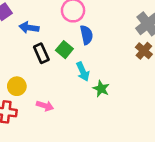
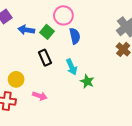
green square: (64, 50) -> (47, 32), moved
black rectangle: (41, 53) -> (45, 58), moved

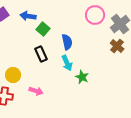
pink circle: (63, 15) -> (95, 15), moved
blue arrow: (26, 30) -> (28, 16), moved
blue semicircle: (75, 36) -> (67, 42), moved

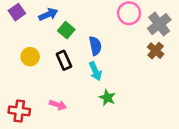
blue arrow: (28, 16) -> (48, 14), turned 147
yellow circle: (13, 75) -> (30, 57), moved
green star: (82, 77) -> (107, 98), moved

